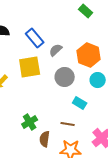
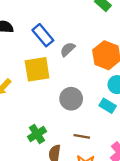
gray circle: (65, 77) -> (71, 99), moved
cyan rectangle: (80, 103) -> (108, 106), moved

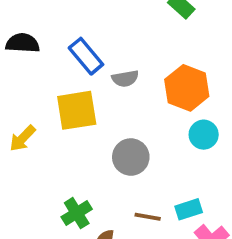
gray semicircle: (68, 49) -> (125, 79), turned -147
cyan rectangle: (108, 106) -> (189, 209), moved, turned -49

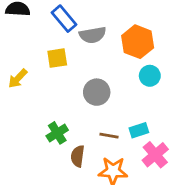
gray semicircle: (125, 79) -> (93, 35), size x1.4
yellow square: (77, 110) -> (57, 58), size x0.7

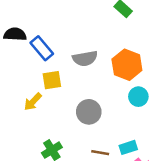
blue rectangle: (64, 19) -> (42, 48), moved
yellow arrow: (18, 78) -> (33, 102), moved

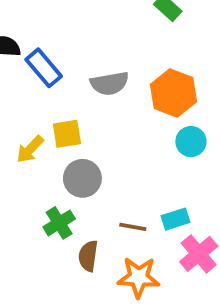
yellow square: (52, 80) -> (67, 134), moved
gray circle: (89, 112) -> (82, 178), moved

